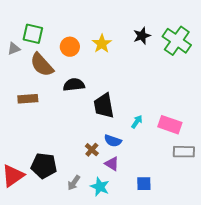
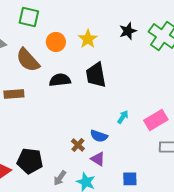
green square: (33, 34) -> (29, 17), moved
black trapezoid: (104, 106) -> (96, 75), moved
pink rectangle: (170, 125) -> (156, 120), turned -50

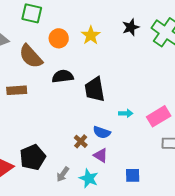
black trapezoid: (96, 75) -> (95, 89), moved
cyan arrow: (123, 117) -> (126, 113), turned 56
black pentagon: (30, 161) -> (33, 157), turned -30

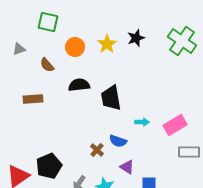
black star: (131, 27) -> (136, 38), moved
brown semicircle: (31, 56) -> (47, 65), size x0.6
purple triangle: (101, 155) -> (127, 167), moved

